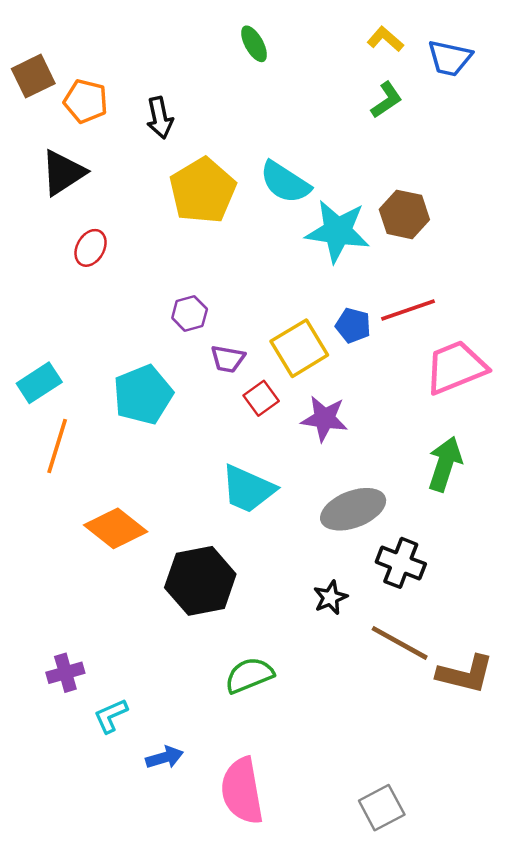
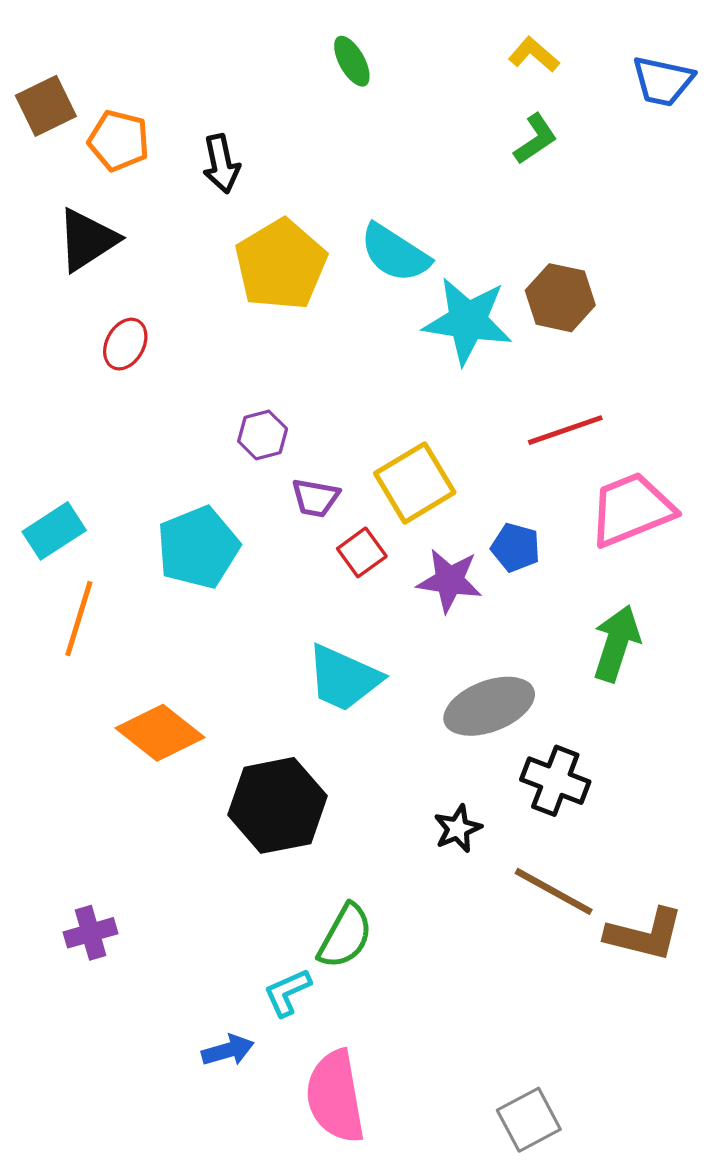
blue trapezoid: (450, 58) -> (663, 81), moved
blue pentagon: (353, 325) -> (516, 547), moved
green semicircle: (249, 675) -> (345, 936), turned 141
cyan L-shape: (111, 716) -> (287, 992), moved

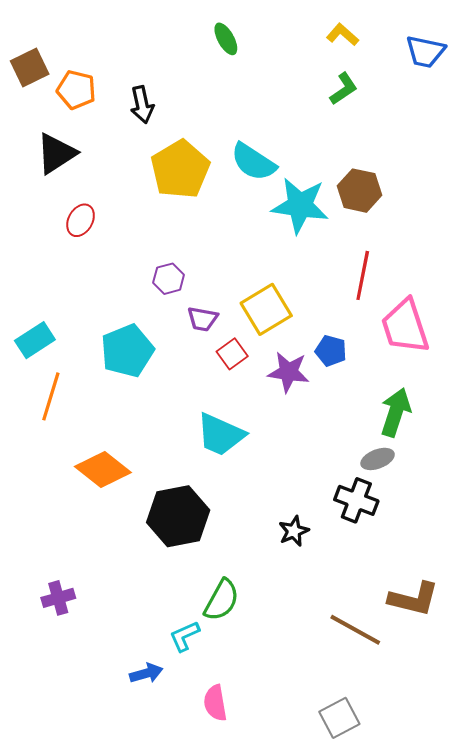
red line: (565, 430) -> (363, 275), turned -60
pink trapezoid: (631, 509) -> (405, 326), turned -86
gray ellipse: (489, 706) -> (378, 459), moved, size x0.6
brown line: (554, 891) -> (355, 630), moved
pink semicircle: (335, 1097) -> (215, 703), size x0.6

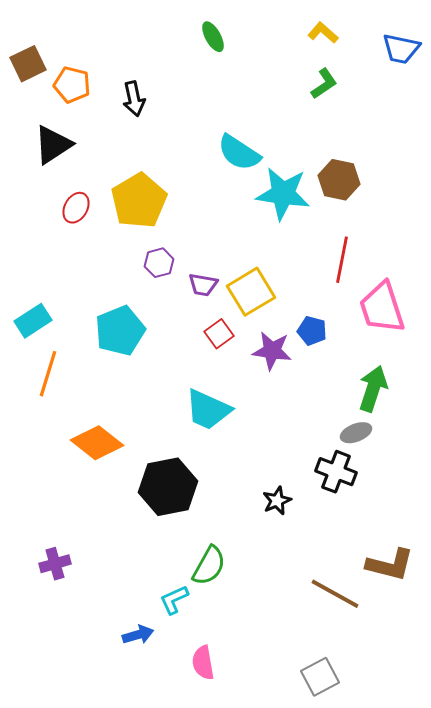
yellow pentagon: (180, 169) -> (139, 201), moved
purple trapezoid: (203, 319) -> (203, 285), moved

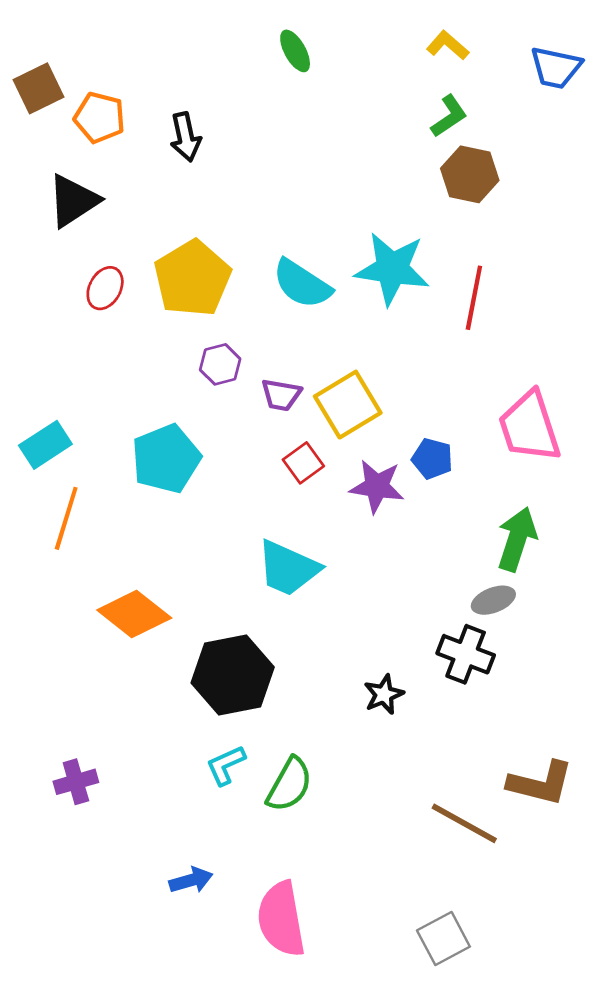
cyan semicircle: (239, 153) -> (302, 284), moved
brown hexagon: (339, 180) -> (470, 174), moved
red line: (342, 260) -> (474, 298), moved
cyan L-shape: (174, 600) -> (226, 765), moved
pink semicircle: (203, 663) -> (281, 919), size x1.6

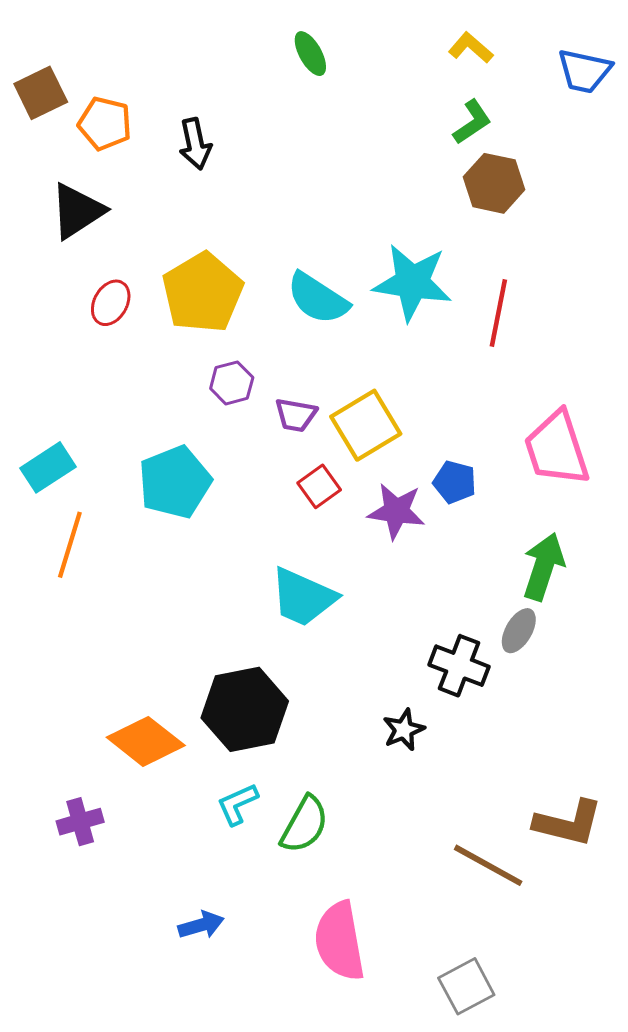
gray ellipse: (493, 600) -> (519, 631), turned -39
orange diamond: (134, 614) -> (146, 741), moved
black cross: (466, 654) -> (459, 666), moved
pink semicircle: (281, 919) -> (340, 941), moved

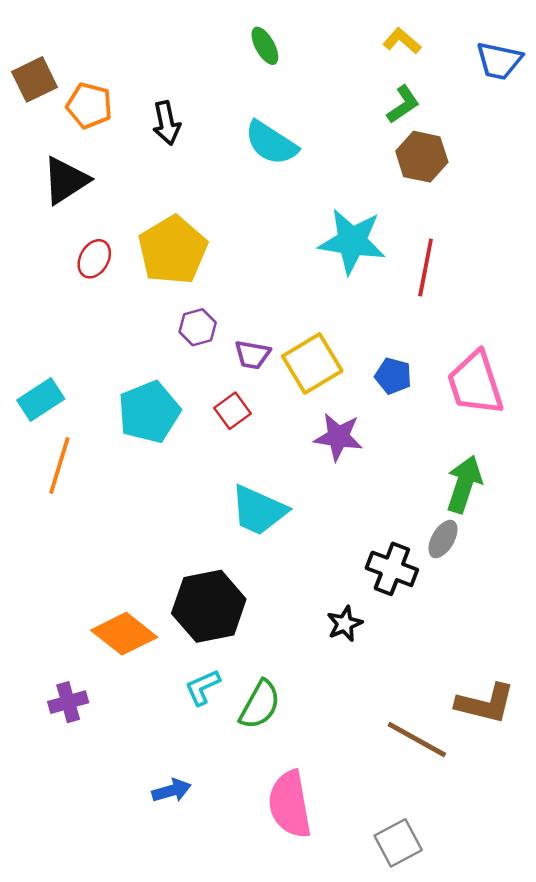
cyan semicircle: (318, 298) -> (271, 143), moved
blue pentagon: (455, 482) -> (393, 376), moved
red square: (319, 486) -> (233, 411), moved

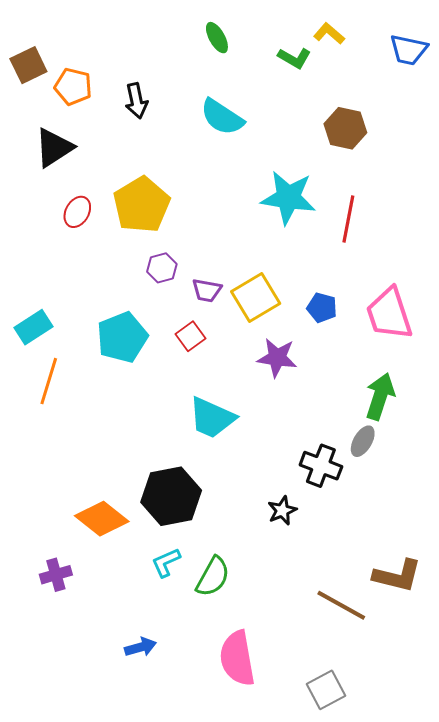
green L-shape: (403, 104) -> (294, 58), moved, turned 64

